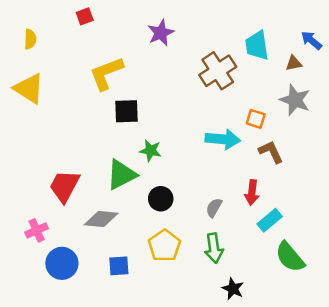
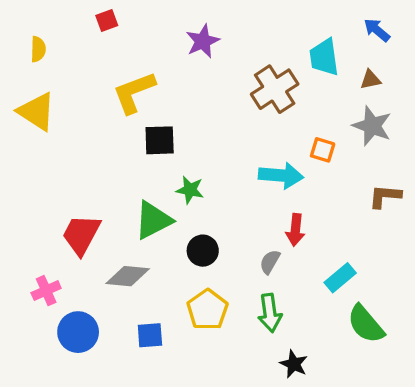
blue arrow: (311, 40) -> (377, 30), moved
brown L-shape: (271, 152) -> (385, 196), moved, turned -60
red arrow: (252, 192) -> (295, 230), moved

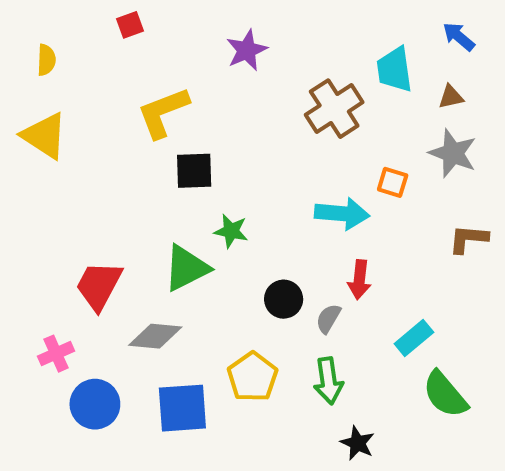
black circle: (203, 251) -> (284, 299), moved
blue square: (150, 335) -> (182, 408), size x1.6

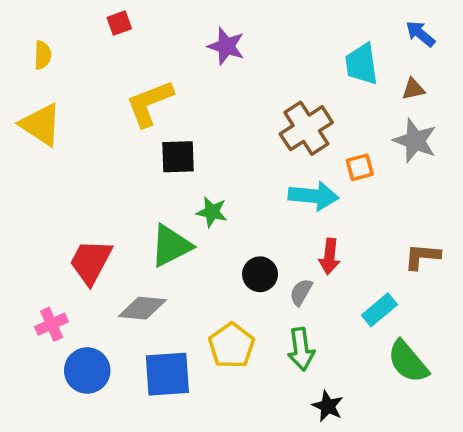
purple star: (247, 50) -> (226, 46), turned -30
brown cross: (334, 109) -> (306, 128), moved
orange square: (393, 182) -> (360, 167), turned -32
brown L-shape: (468, 239) -> (422, 256), moved

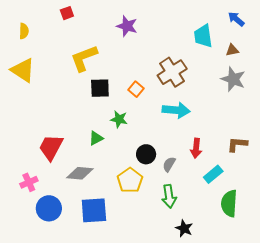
orange square: (360, 167) -> (136, 89), moved, turned -35
green triangle: (171, 246) -> (96, 138), size x0.6
red arrow: (330, 256) -> (196, 148), moved
yellow pentagon: (232, 346) -> (130, 180), moved
green semicircle: (408, 362) -> (229, 203), turned 44

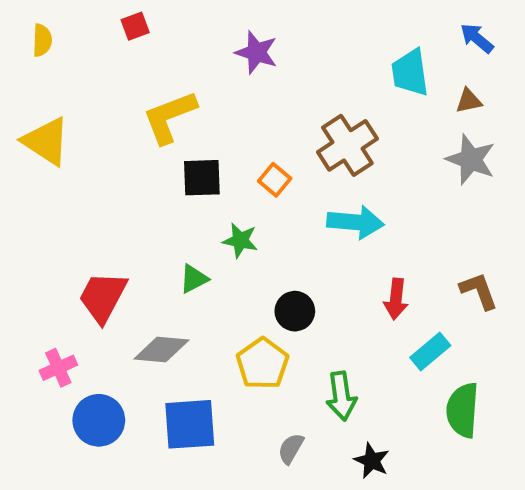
yellow semicircle: (24, 31) -> (42, 40), moved
brown L-shape: (237, 144) -> (479, 291), turned 65
gray semicircle: (169, 164) -> (291, 449), moved

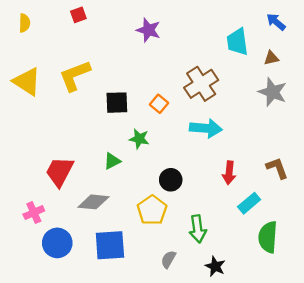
yellow L-shape: (170, 117) -> (75, 76), moved

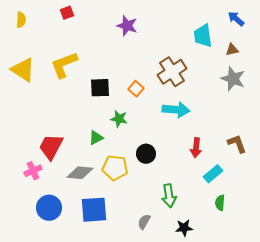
yellow pentagon: (152, 210) -> (115, 168), moved, turned -30
pink cross: (34, 213) -> (33, 171), moved
green semicircle: (268, 237) -> (220, 203), moved, size x0.6
black star: (215, 266) -> (184, 228), turned -30

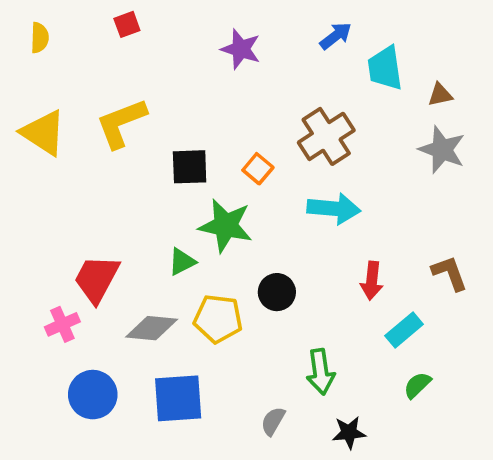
blue arrow: (236, 19) -> (336, 36), moved, turned 102
green star: (119, 119) -> (226, 226), size x1.6
green semicircle: (220, 203) -> (417, 385), turned 42

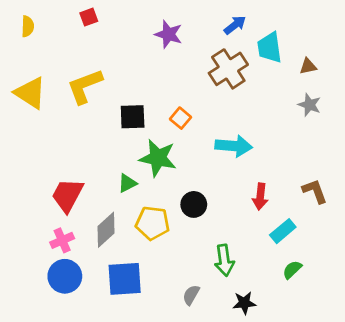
brown cross: (326, 136) -> (228, 69), moved
gray star: (442, 150) -> (309, 105), size x0.7
pink cross: (62, 324) -> (62, 240), moved
gray diamond: (152, 328) -> (106, 230), turned -48

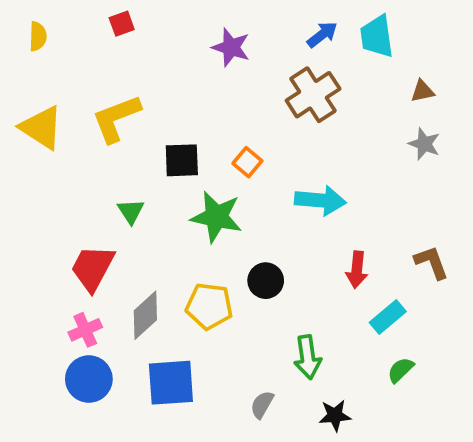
cyan trapezoid: (270, 48) -> (377, 36), moved
green triangle: (127, 183) -> (131, 211), moved, turned -36

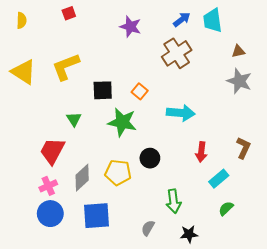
gray star: (424, 144) -> (239, 81), size x1.4
brown L-shape: (432, 262) -> (243, 148), turned 45

